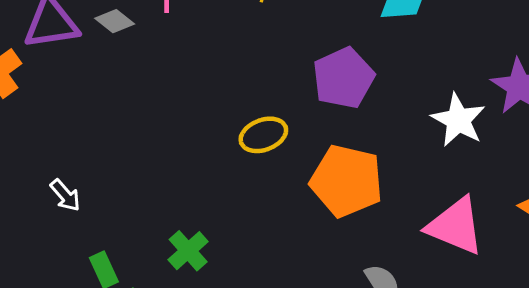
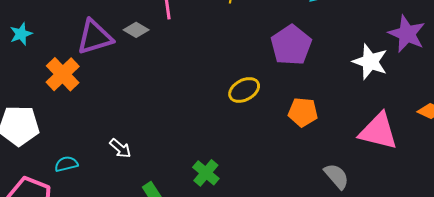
orange pentagon: (347, 181) -> (303, 112), size x0.6

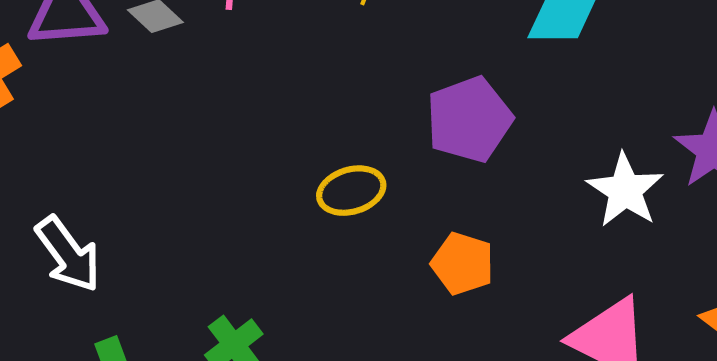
white arrow: (120, 148) -> (68, 254), size x1.6

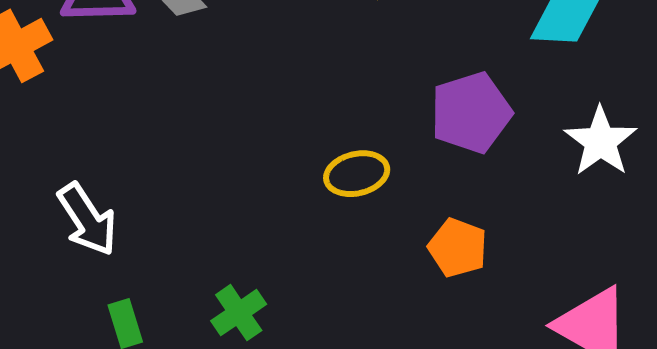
white star: (625, 190) -> (601, 141), moved

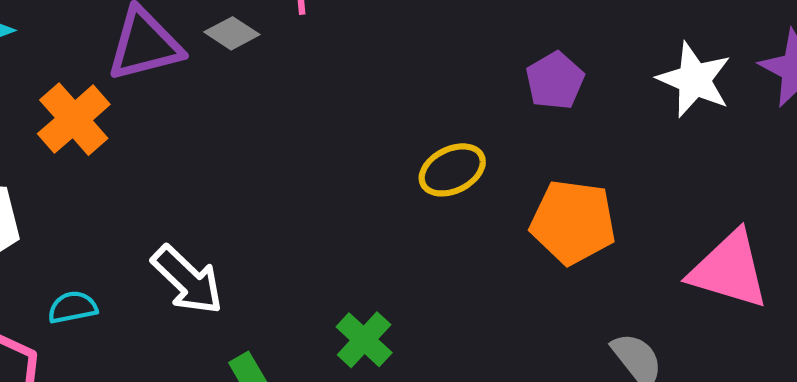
purple pentagon: (471, 113) -> (555, 81), size x0.7
orange pentagon: (458, 248) -> (573, 222), size x1.4

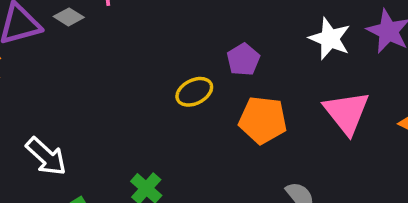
purple pentagon: (555, 81) -> (243, 60), moved
pink triangle: (729, 270) -> (347, 113), moved, turned 36

